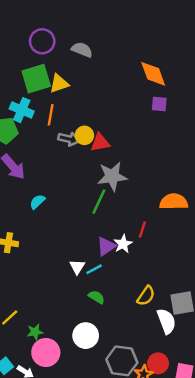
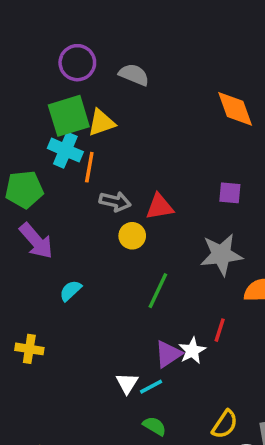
purple square: (159, 104) -> (230, 193), moved
cyan cross: (22, 110) -> (65, 150), moved
yellow circle: (84, 135) -> (132, 236), moved
gray star: (112, 176) -> (221, 255), moved

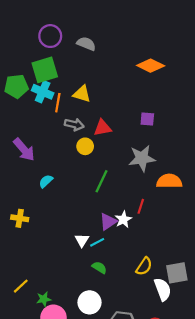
orange diamond: (235, 109) -> (151, 66), turned -44
yellow triangle: (101, 123) -> (82, 94), moved, turned 36
green pentagon: (24, 190) -> (16, 86), moved

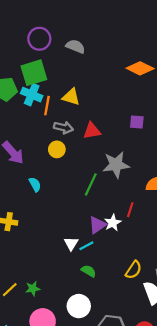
yellow circle: (85, 146) -> (57, 149), moved
gray star: (142, 158) -> (116, 165), moved
cyan semicircle: (46, 181) -> (35, 184), turned 104
green star: (44, 299) -> (33, 288), moved

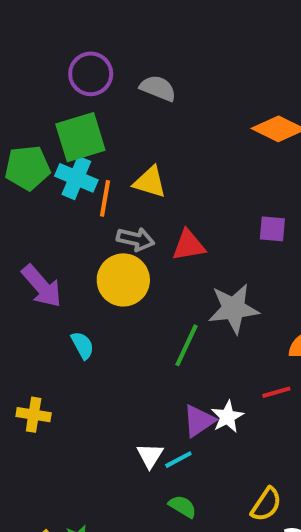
yellow circle: (57, 149) -> (123, 280), size x1.6
red line: (130, 210) -> (276, 392), moved, turned 56

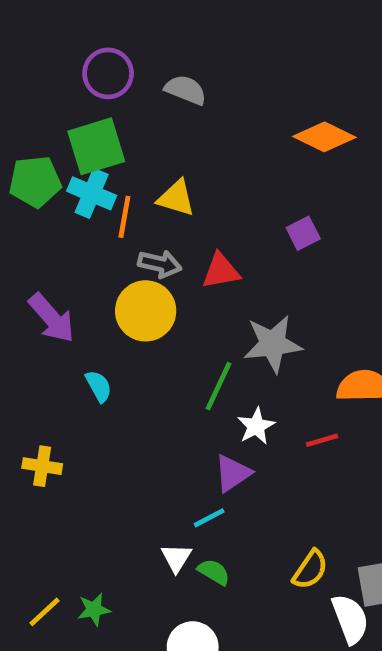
purple square: (272, 229) -> (303, 233), moved, turned -32
white star: (227, 417) -> (256, 426), moved
white triangle: (150, 455) -> (176, 558), moved

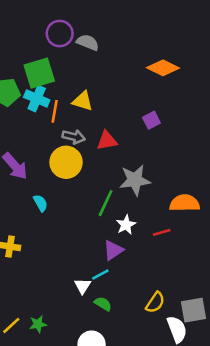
purple circle: (108, 73) -> (60, 34), moved
white triangle: (176, 558) -> (83, 286), moved

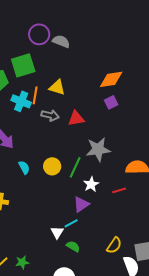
orange diamond: (163, 68) -> (111, 79), moved, turned -35
cyan cross: (37, 99) -> (21, 101), moved
yellow circle: (66, 162) -> (52, 166), moved, size x0.7

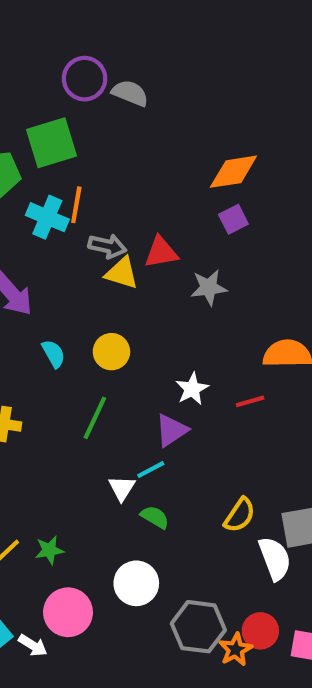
yellow triangle: (57, 87) -> (122, 273), moved
gray star: (98, 149) -> (209, 288), moved, size x0.7
green line: (75, 167) -> (95, 418), moved

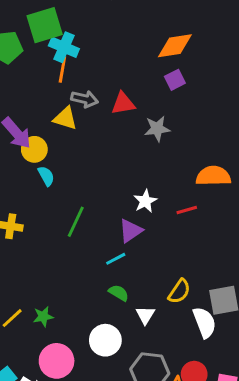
cyan cross: (47, 217) -> (64, 47), moved
yellow triangle: (122, 273) -> (65, 118), moved
yellow circle: (111, 352) -> (34, 149), moved
white triangle: (122, 488) -> (145, 315), moved

